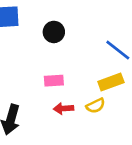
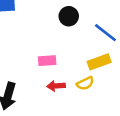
black circle: (54, 32) -> (69, 16), moved

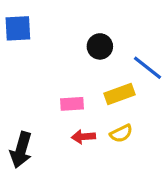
yellow rectangle: (99, 62) -> (120, 94), moved

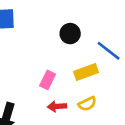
pink rectangle: (72, 104) -> (48, 80), turned -60

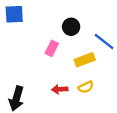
pink rectangle: (48, 80) -> (52, 48), moved

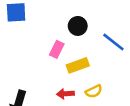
yellow rectangle: (85, 60) -> (78, 65), moved

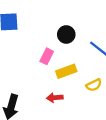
yellow semicircle: (94, 91) -> (94, 85), moved

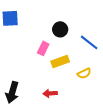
red arrow: (55, 98) -> (50, 93), moved

